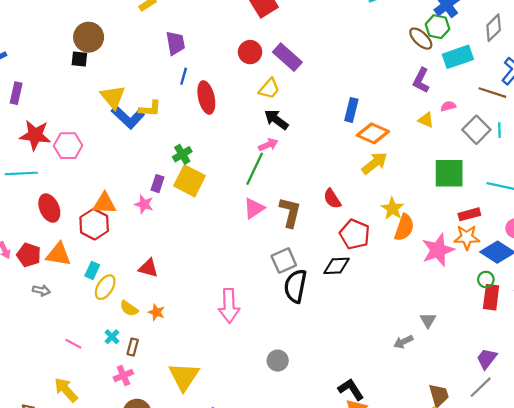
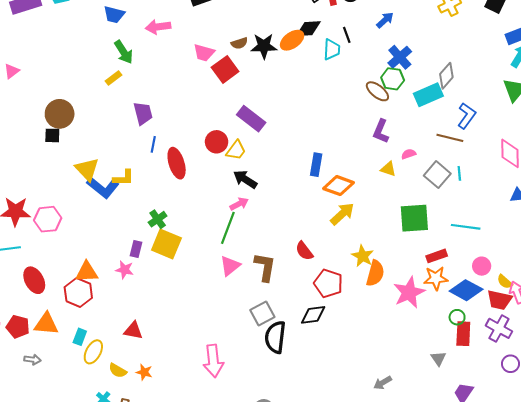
red circle: (250, 52) -> (217, 142), moved
cyan rectangle: (458, 57) -> (428, 95), moved
gray triangle: (428, 320) -> (438, 358), moved

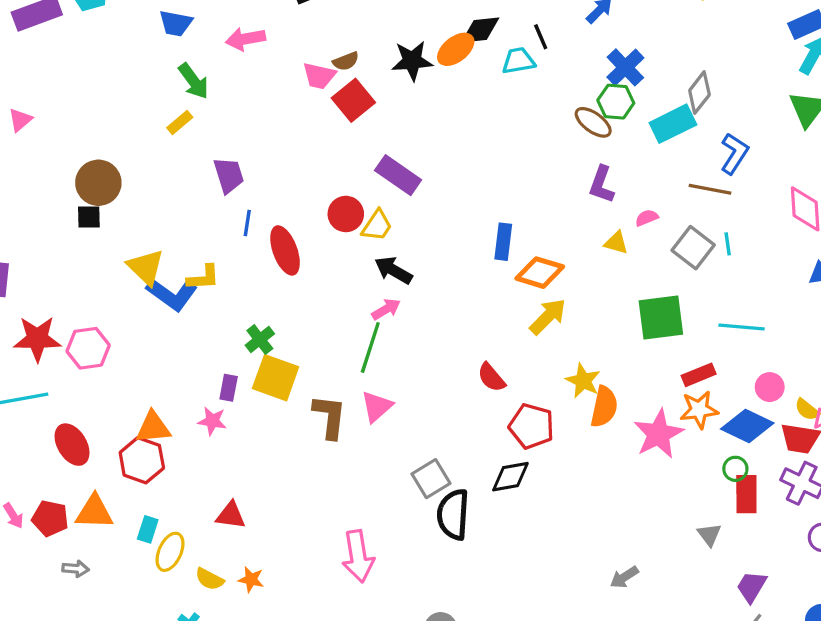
brown semicircle: (239, 43) -> (346, 61), moved
cyan trapezoid: (332, 50) -> (518, 61), turned -100
brown L-shape: (265, 267) -> (330, 417), moved

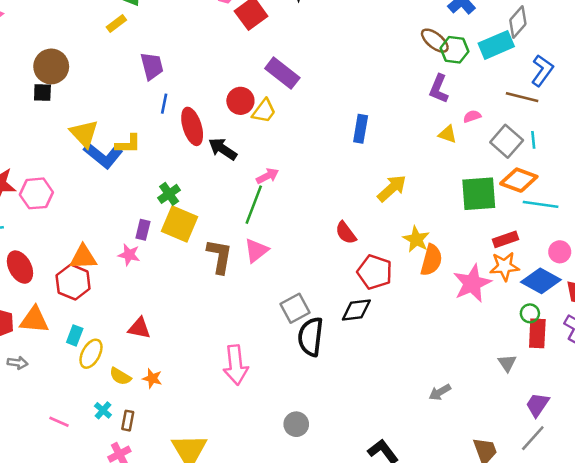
green hexagon: (616, 102) -> (454, 50), moved
black arrow: (393, 270) -> (223, 149), moved
orange diamond: (540, 273) -> (519, 180), moved

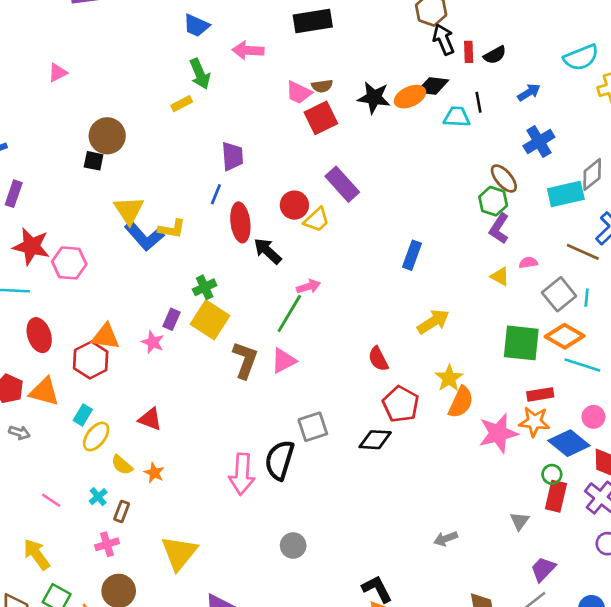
green hexagon: (454, 50) -> (493, 201), moved
purple trapezoid: (152, 66) -> (232, 156), moved
black semicircle: (311, 337) -> (280, 460), moved

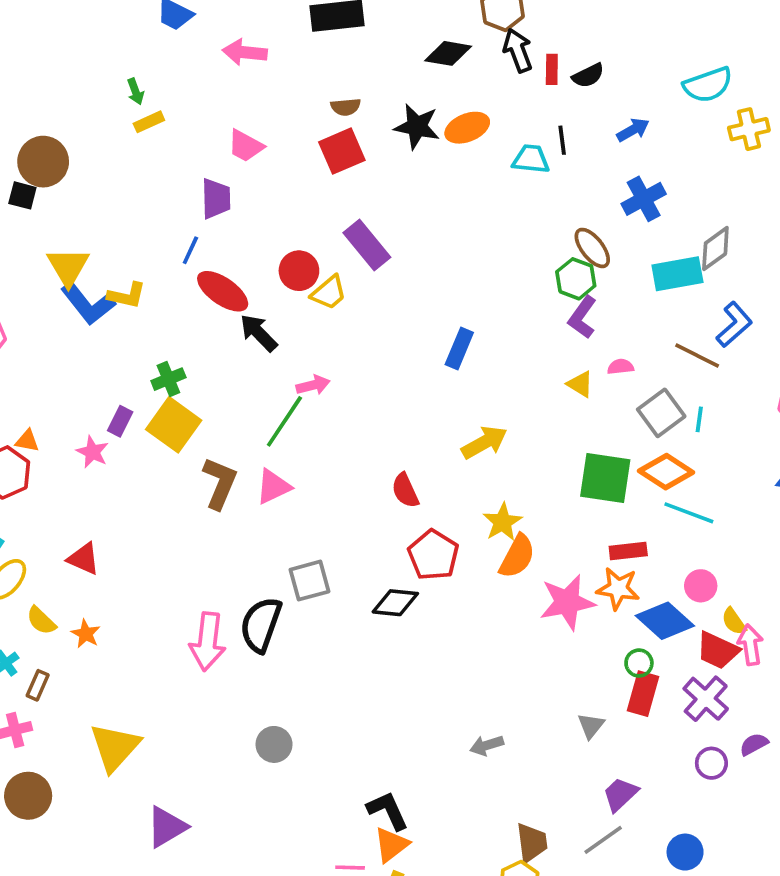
green arrow: (200, 74) -> (135, 91), moved, size x0.6
black diamond: (433, 86) -> (448, 53), moved
pink trapezoid: (299, 92) -> (246, 146), moved
red ellipse: (240, 222) -> (223, 291), turned -51
orange triangle: (106, 337) -> (27, 441), size x0.6

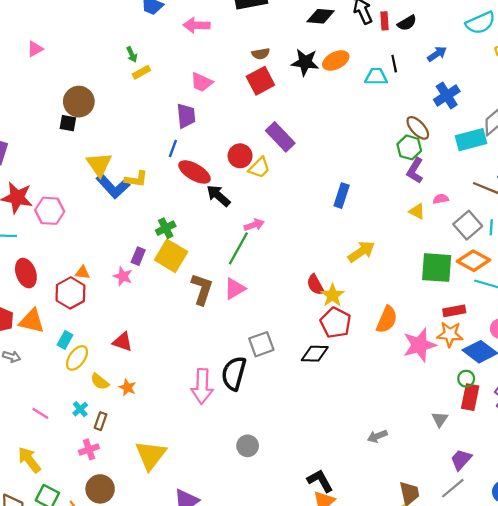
yellow star: (502, 522) -> (332, 295), moved

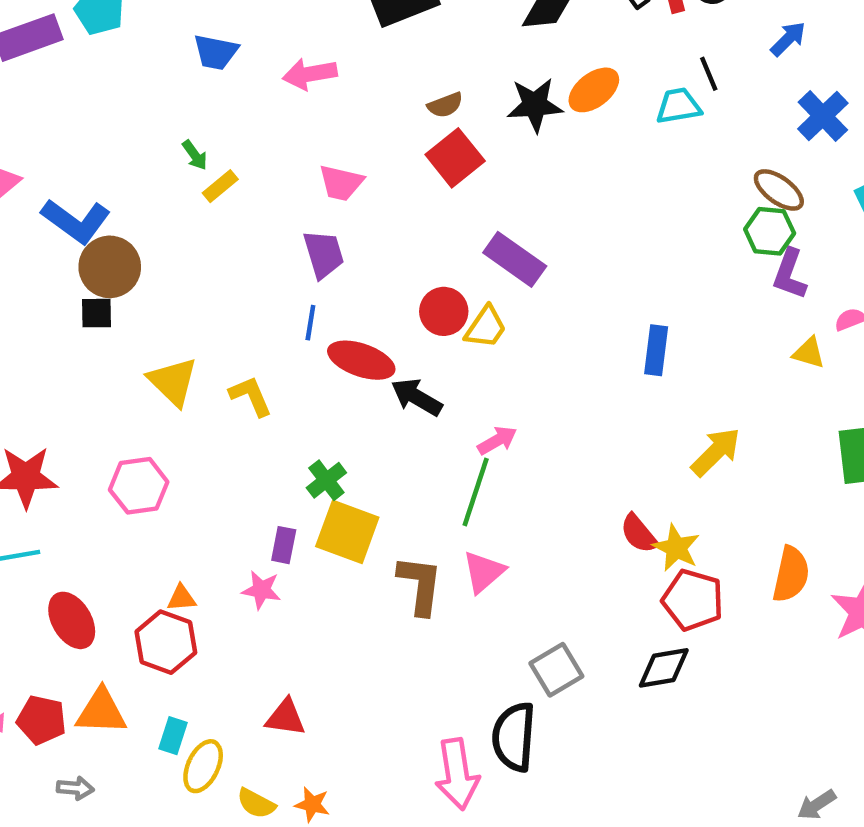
yellow L-shape: (136, 179) -> (251, 396), turned -110
blue L-shape: (113, 186) -> (76, 221), moved
pink hexagon: (50, 211) -> (139, 486), moved

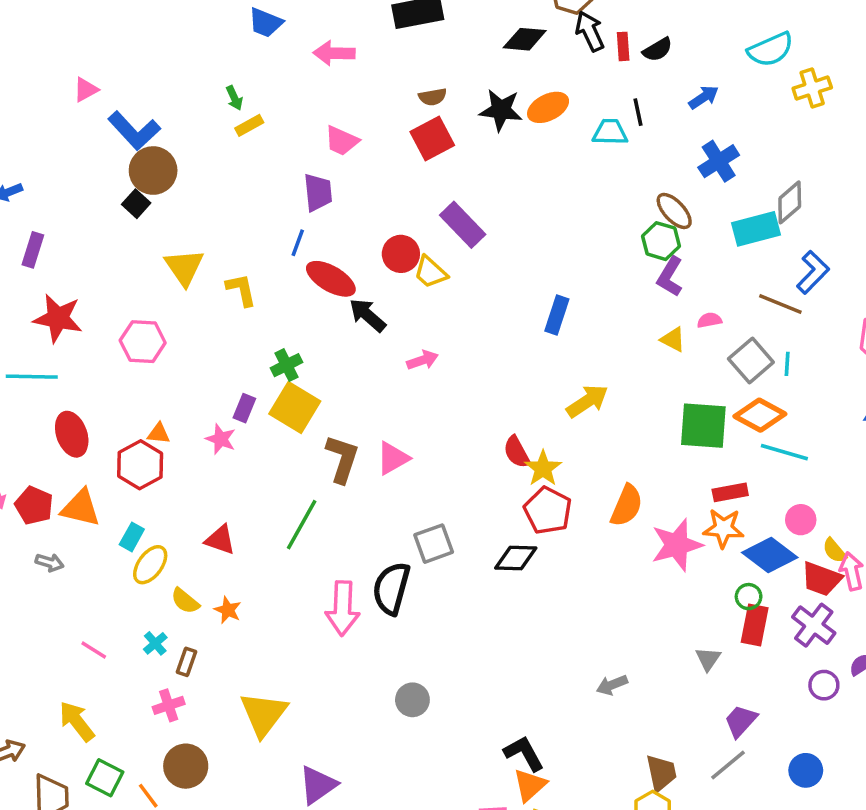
black square: (97, 313) -> (136, 204), turned 32
yellow trapezoid: (486, 327) -> (431, 272), turned 87
green line: (476, 492) -> (302, 525), moved

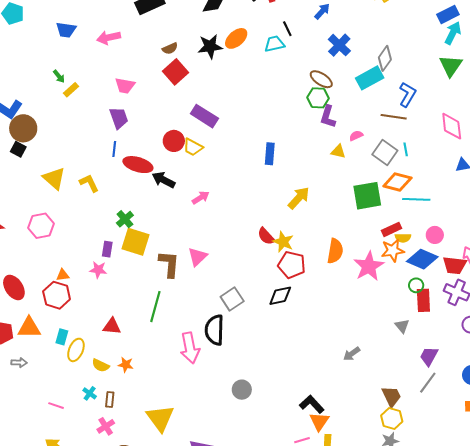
yellow semicircle: (834, 551) -> (403, 238), moved, turned -35

